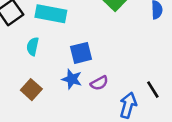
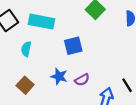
blue square: (81, 53) -> (73, 46), moved

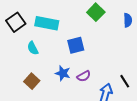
cyan semicircle: (26, 49) -> (33, 48), turned -40

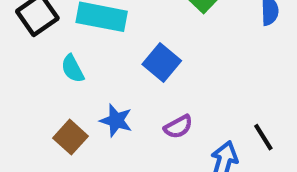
blue square: (76, 45) -> (162, 62), turned -36
blue star: (63, 73) -> (116, 121), moved

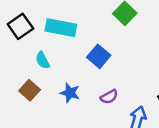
brown square: (71, 137) -> (30, 90), moved

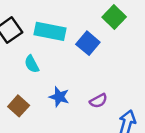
blue square: (99, 56) -> (88, 43), moved
brown square: (30, 90) -> (19, 106), moved

